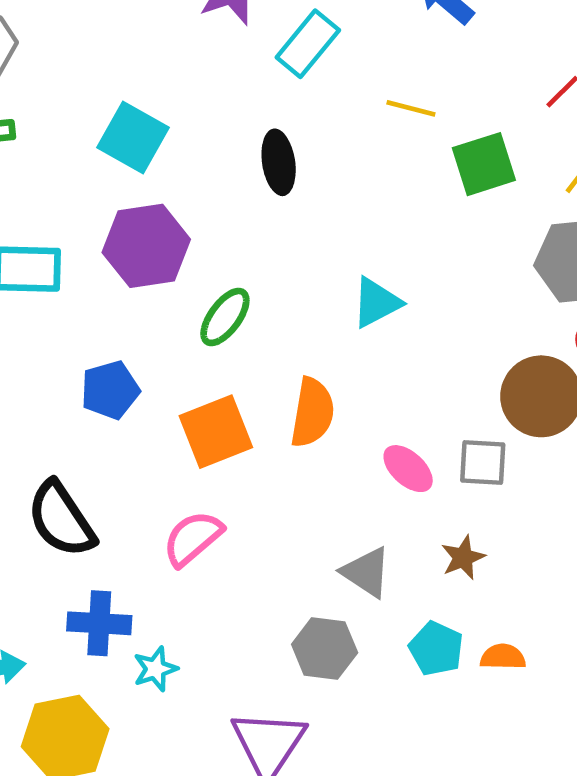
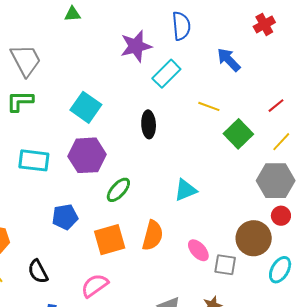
green square: (484, 164) -> (238, 134), turned -32
pink ellipse: (408, 469) -> (198, 250), moved
black semicircle: (61, 519) -> (38, 271), size x0.7

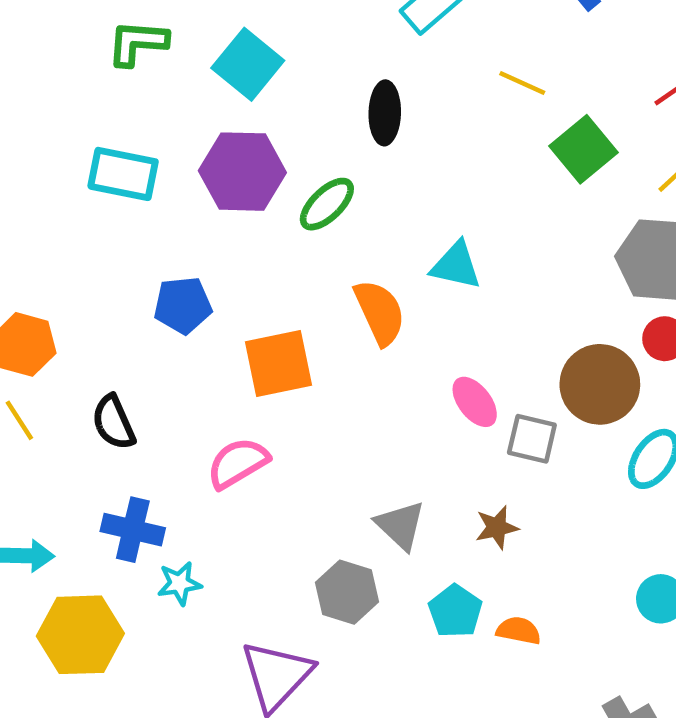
green L-shape: (20, 101) -> (138, 43), moved
green ellipse: (118, 190) -> (327, 204), moved
cyan triangle: (185, 190) -> (456, 265), turned 30
orange semicircle: (153, 235) -> (380, 312), moved, turned -44

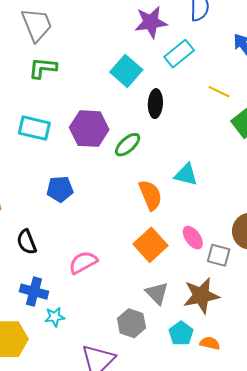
cyan square: (248, 64) -> (126, 71), moved
orange square: (278, 364) -> (150, 245), moved, turned -32
brown star: (497, 527) -> (201, 296), size x1.8

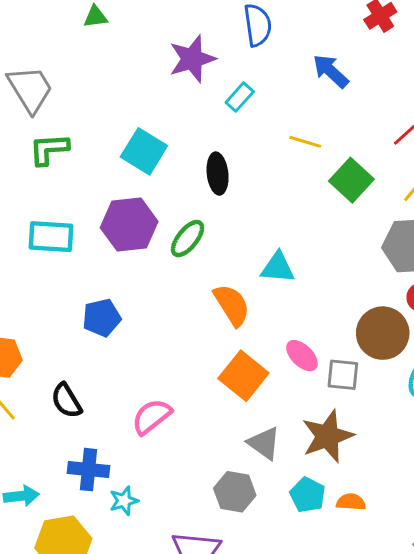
cyan rectangle: (179, 54) -> (240, 97), size x0.7
cyan square: (126, 71) -> (144, 151), moved

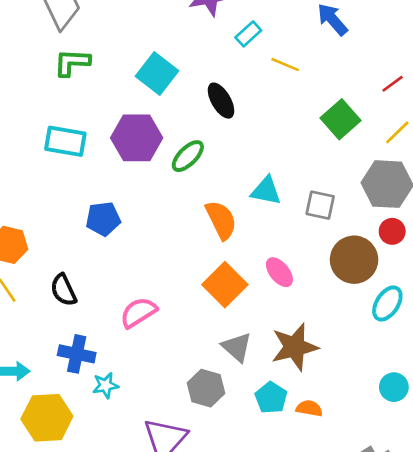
yellow line: (305, 142) -> (285, 65), moved
black ellipse: (218, 174) -> (221, 101), turned -30
gray square: (343, 375) -> (320, 205), moved

